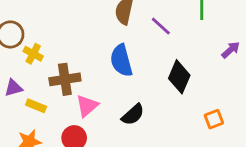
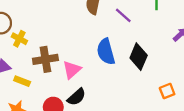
blue semicircle: (121, 60) -> (106, 52), moved
pink triangle: (87, 106) -> (72, 70), moved
black semicircle: (133, 115) -> (77, 97), moved

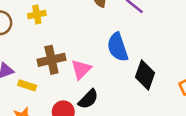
yellow cross: (19, 39) -> (37, 15), moved, turned -35
black diamond: (139, 57) -> (145, 75), moved

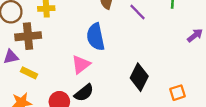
blue semicircle: (118, 47) -> (96, 37), moved
brown cross: (51, 60) -> (28, 36), moved

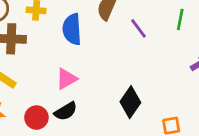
blue semicircle: (96, 37) -> (72, 29), moved

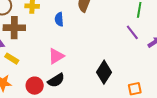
purple line: (139, 28) -> (132, 32), moved
blue semicircle: (72, 29) -> (59, 19), size x0.6

